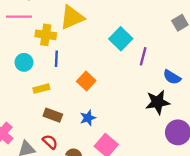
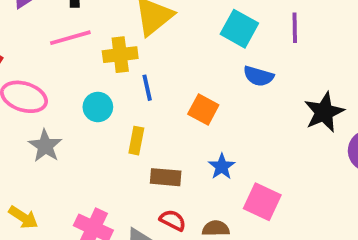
purple line: (143, 56) -> (295, 28), moved
blue semicircle: (172, 77) -> (258, 76), moved
yellow rectangle: (41, 89) -> (136, 141), turned -49

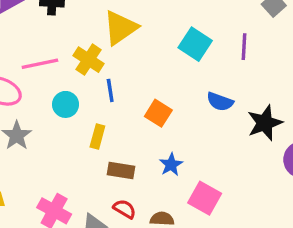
pink line: (70, 38) -> (40, 64), moved
yellow cross: (120, 55) -> (88, 60), turned 36
blue semicircle: (258, 76) -> (220, 102), moved

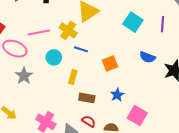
blue line: (110, 90) -> (81, 49), turned -64
orange square: (158, 113) -> (110, 64), turned 35

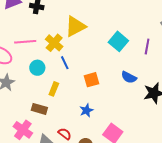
blue line: (81, 49) -> (65, 63), turned 40
blue star: (117, 95) -> (86, 110), moved
brown rectangle: (87, 98) -> (39, 109), moved

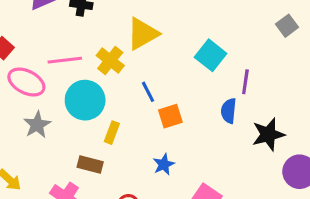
purple line: (147, 47) -> (245, 82), moved
blue line: (65, 63) -> (148, 92), moved
cyan circle: (37, 68) -> (85, 100), size x1.6
blue semicircle: (129, 77) -> (229, 111), turned 70

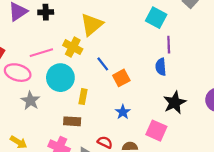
cyan square: (211, 55) -> (156, 18), moved
black star: (268, 134) -> (175, 103), moved

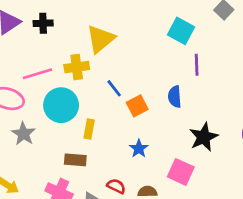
yellow cross: (73, 47) -> (77, 67), turned -36
blue semicircle: (161, 67) -> (175, 97), moved

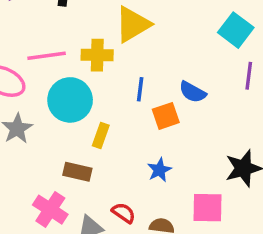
blue line: (114, 88) -> (140, 89), turned 36
blue semicircle: (175, 97) -> (192, 92), moved, turned -65
pink square: (181, 172) -> (208, 208), turned -32

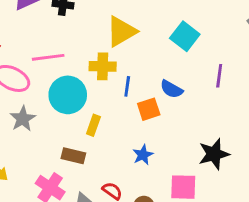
cyan square: (236, 30) -> (185, 36), moved
yellow cross: (97, 55) -> (103, 66), moved

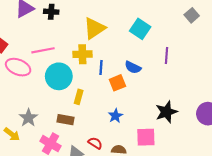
gray star: (23, 119) -> (28, 118), moved

